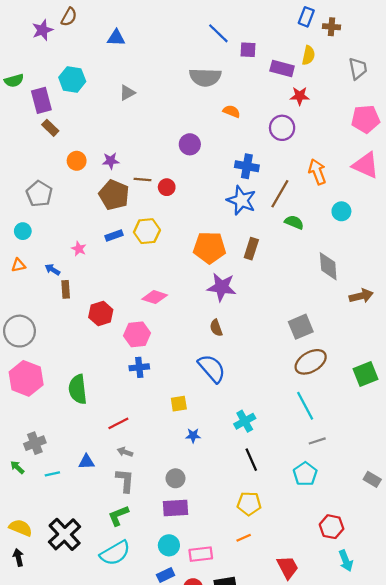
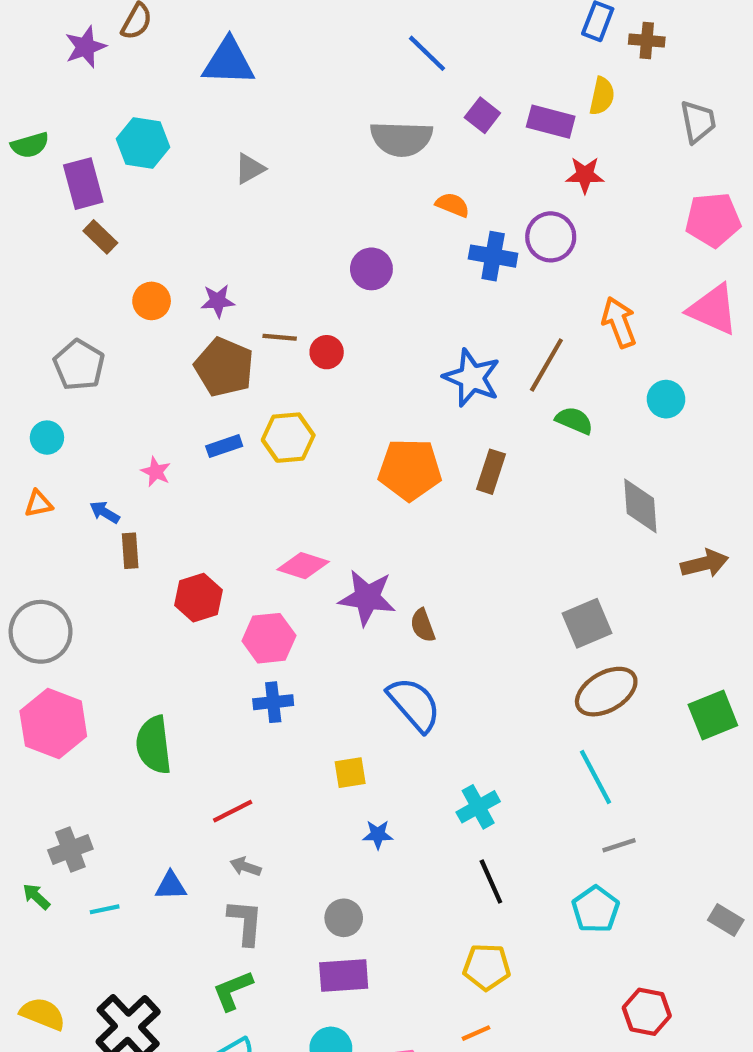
blue triangle: (116, 38) -> (228, 62), size x1.5
purple square: (248, 50) -> (482, 115), moved, turned 35
blue cross: (247, 166) -> (493, 256), moved
purple star: (222, 287) -> (367, 598), moved

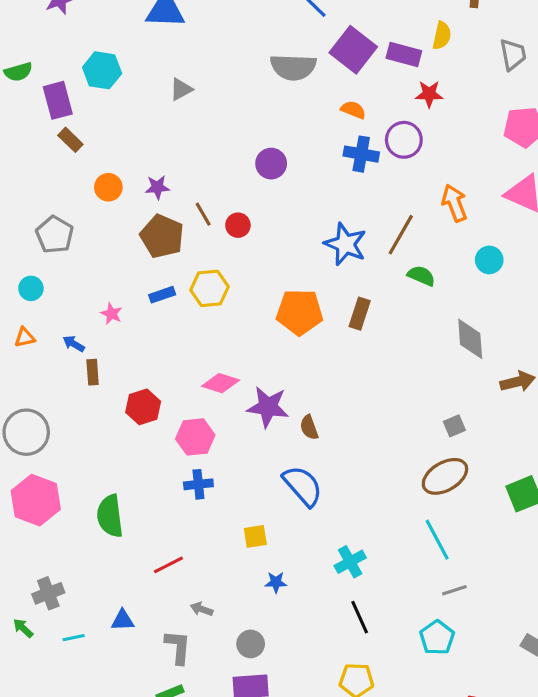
purple square: (482, 115) -> (353, 50), size x1.8
orange semicircle: (453, 205) -> (353, 110), moved
brown line: (280, 337) -> (203, 214), turned 55
gray square: (587, 623) -> (454, 426), moved, size x0.6
gray arrow: (245, 867) -> (202, 609), moved

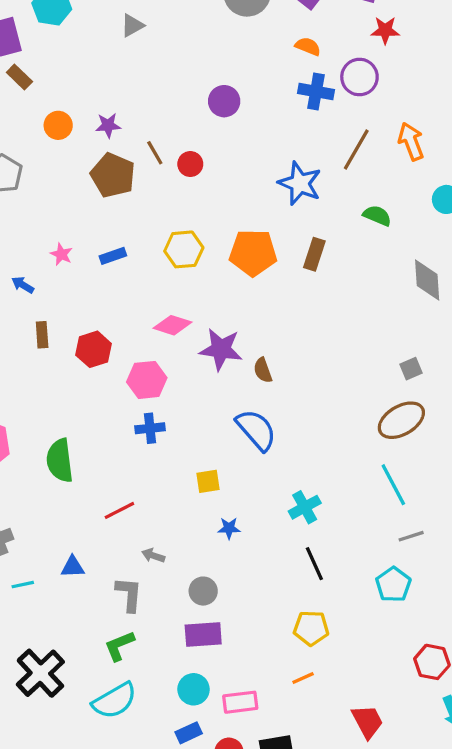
brown line: (401, 235) -> (356, 150), moved
yellow hexagon: (210, 288) -> (184, 249), moved
blue rectangle: (162, 295) -> (113, 256), moved
brown rectangle: (93, 372) -> (42, 335), moved

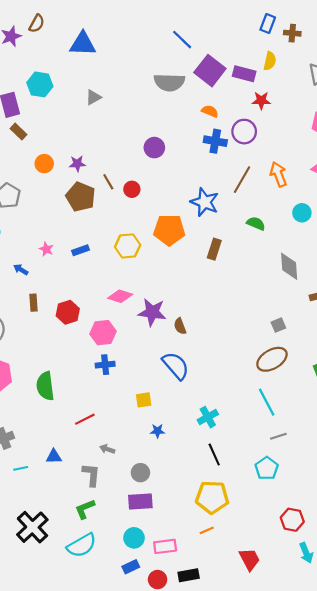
orange pentagon: (253, 253) -> (169, 230), moved
yellow pentagon: (311, 628) -> (212, 497), size x1.4

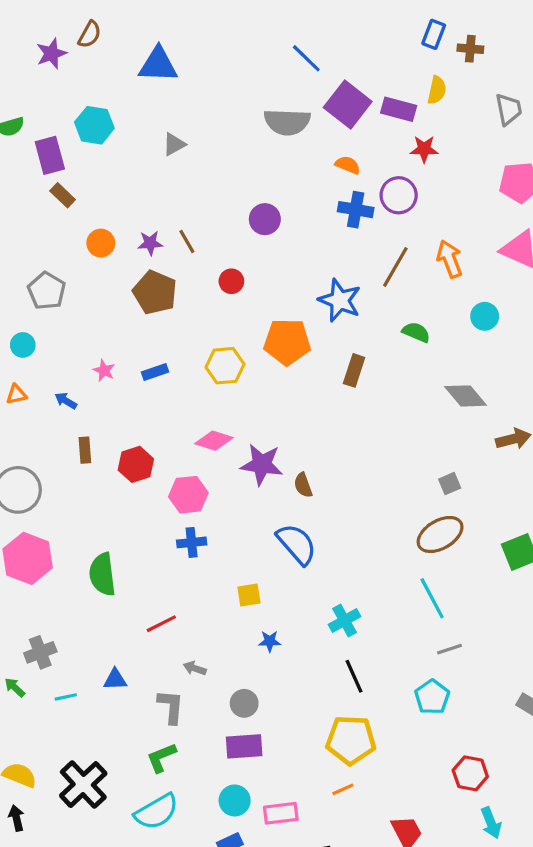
brown line: (108, 182) -> (187, 241), moved
gray diamond: (289, 266) -> (466, 396), turned -36

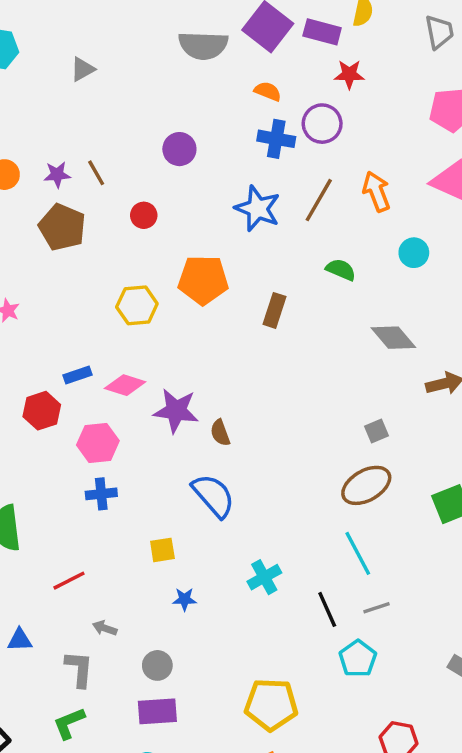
blue star: (340, 300) -> (258, 209), moved
blue rectangle: (155, 372) -> (77, 375), moved
black line: (354, 676) -> (327, 609), moved

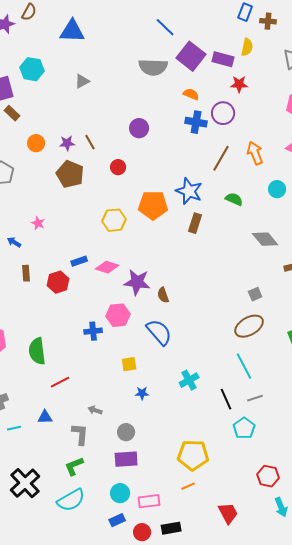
blue star: (258, 209) -> (189, 191), moved
pink hexagon: (98, 443) -> (118, 315), moved
red line: (69, 581) -> (60, 382), moved

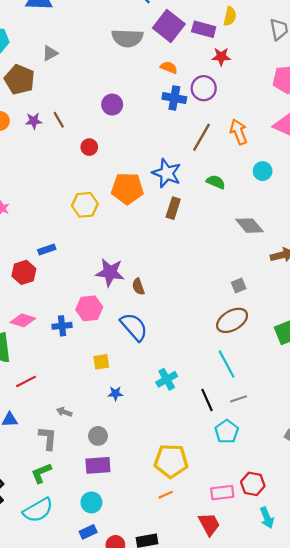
brown pentagon: (70, 174) -> (19, 79), moved
pink diamond: (107, 267) -> (23, 320), moved
pink rectangle: (149, 501) -> (222, 493), moved

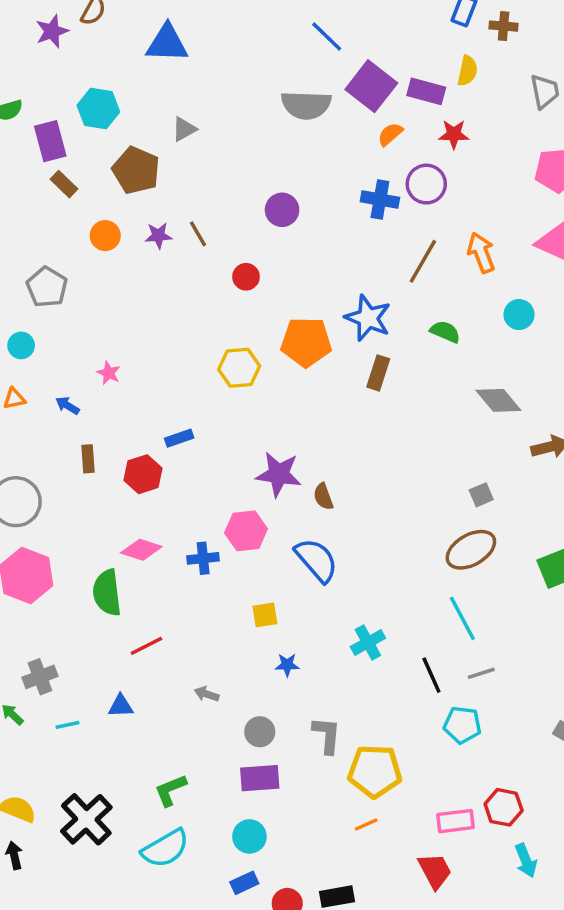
orange semicircle: (169, 67) -> (390, 134), moved, turned -63
cyan pentagon: (227, 432) -> (462, 725), turned -30
gray L-shape: (48, 438) -> (327, 735), moved

